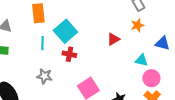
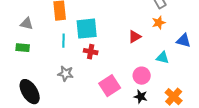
cyan square: (65, 31) -> (87, 29), turned 35
pink circle: (151, 78) -> (142, 76), moved

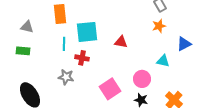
red triangle: (135, 37) -> (121, 42), moved, turned 40
blue triangle: (184, 41) -> (184, 44), turned -42
red cross: (91, 52) -> (82, 58), moved

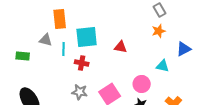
gray triangle: (27, 27) -> (46, 40), moved
gray star: (66, 77) -> (80, 92), moved

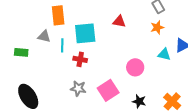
red triangle: (121, 47) -> (119, 21), moved
cyan triangle: (163, 66) -> (164, 54), moved
pink circle: (142, 84) -> (135, 67), moved

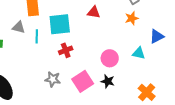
cyan triangle: (164, 54) -> (139, 53), moved
red cross: (80, 59) -> (66, 50), moved, turned -32
black star: (139, 101) -> (108, 81), moved

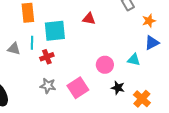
orange star: (132, 18) -> (149, 21), moved
gray triangle: (19, 27) -> (14, 49), moved
red cross: (66, 50) -> (47, 57), moved
black star: (108, 81) -> (118, 88), moved

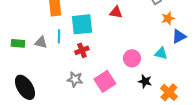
orange star: (149, 21) -> (168, 18), moved
red cross: (47, 57) -> (82, 50), moved

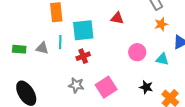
orange star: (168, 18) -> (161, 24), moved
pink circle: (132, 58) -> (137, 52), moved

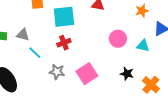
cyan line: (60, 42) -> (35, 53), moved, turned -48

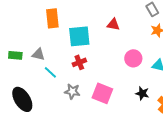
pink square: (87, 74) -> (102, 93), turned -35

